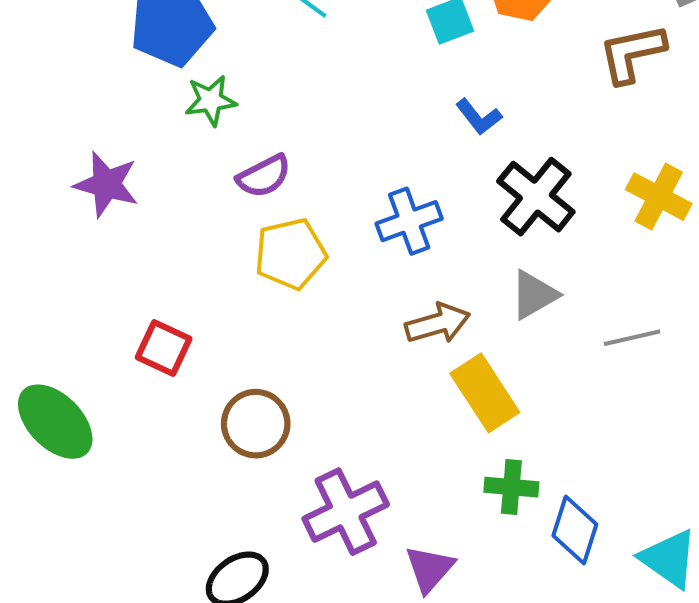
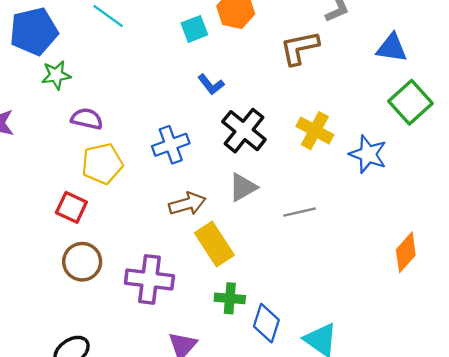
purple semicircle: (264, 176) -> (87, 119), turned -140
red square: (164, 348) -> (71, 207), moved
purple cross: (346, 512) -> (149, 279), moved, turned 33

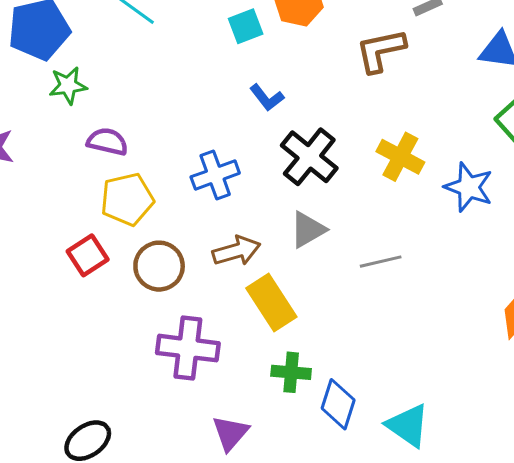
red square: (71, 207) -> (88, 255), turned 32
brown circle: (82, 262) -> (159, 266), moved

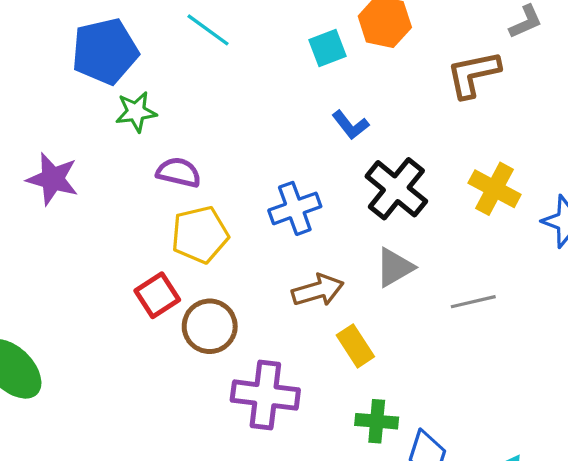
brown circle: (159, 266) -> (210, 326), moved
yellow rectangle: (271, 303) -> (355, 346), size x0.7

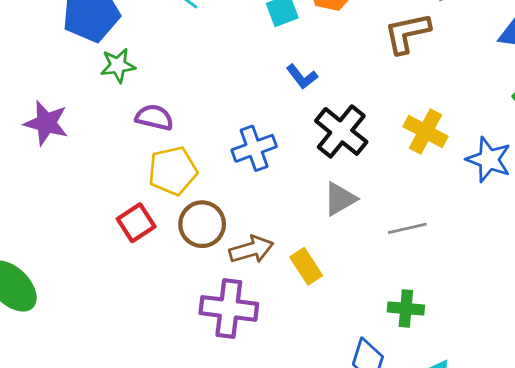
brown arrow: (318, 290) -> (251, 249), moved
brown circle: (210, 326) -> (202, 224), moved
green cross: (377, 421) -> (406, 308), moved

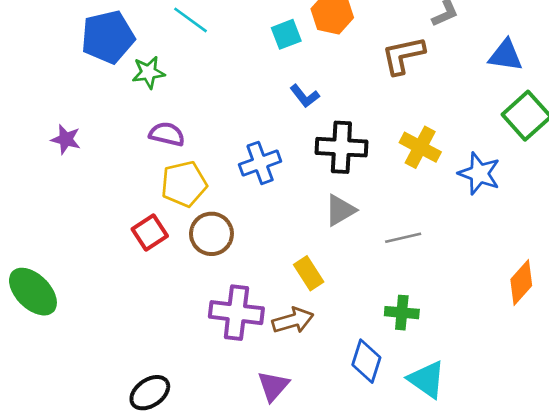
green star: (118, 65) -> (148, 72), moved
purple star: (46, 123) -> (66, 139), size x0.7
black cross: (341, 131) -> (341, 147), turned -36
brown arrow: (251, 249) -> (293, 320), moved

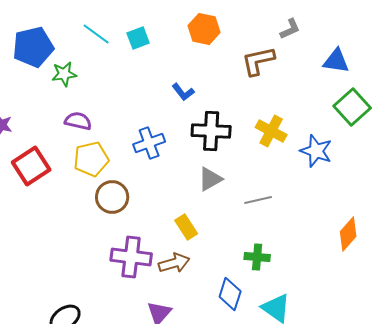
cyan square: (286, 34) -> (138, 38), moved
red square: (150, 233) -> (31, 166), moved, size x1.4

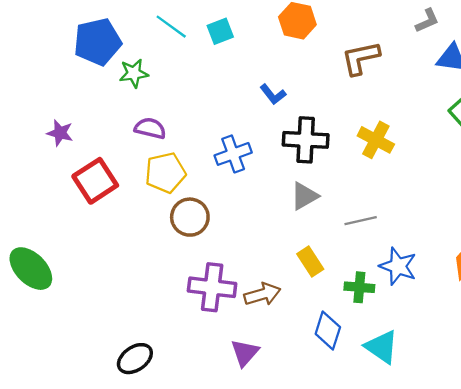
gray L-shape: (290, 29) -> (427, 21), moved
blue star: (316, 151) -> (398, 266), moved
yellow rectangle: (186, 227) -> (310, 262), moved

